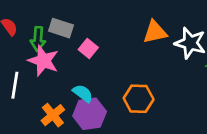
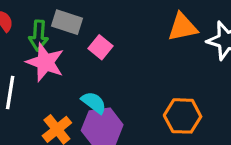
orange hexagon: (139, 99) -> (183, 116), moved

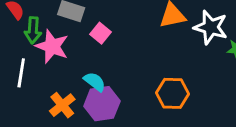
green arrow: (39, 36) -> (33, 30), moved

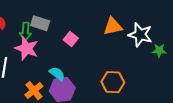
green arrow: (33, 30) -> (25, 32), moved
pink square: (100, 33) -> (71, 39), moved

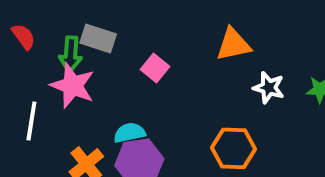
white star: (140, 35) -> (269, 88), moved, size x0.7
cyan semicircle: (57, 74) -> (129, 133), turned -49

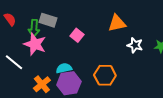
white line: (31, 121) -> (14, 62), turned -60
orange hexagon: (233, 148) -> (105, 75), moved

